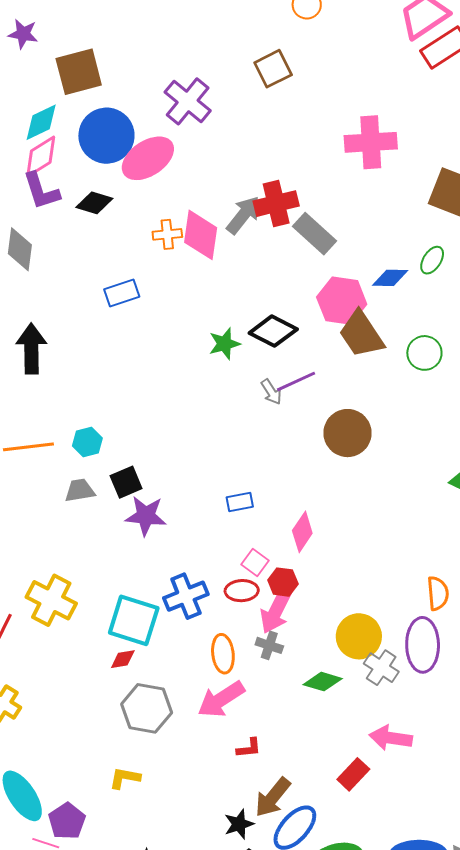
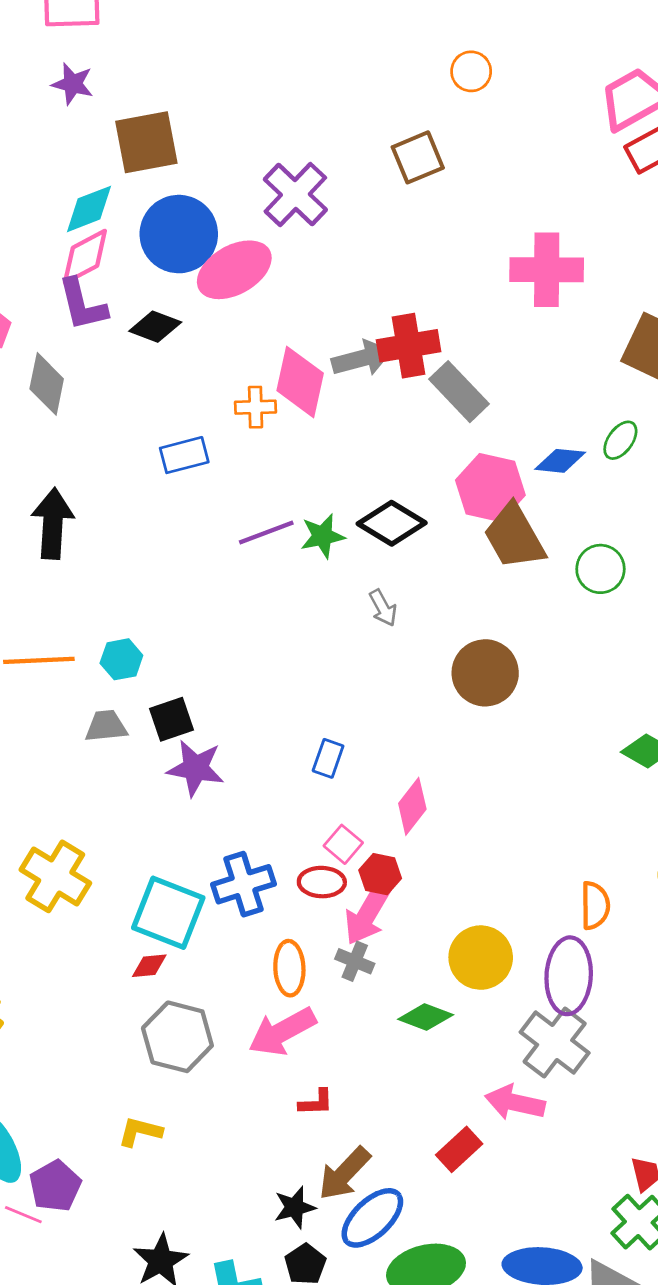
gray arrow: (243, 215) -> (362, 358), turned 33
orange cross: (167, 234) -> (256, 407), moved
purple line: (296, 381) -> (266, 533), moved
blue rectangle: (240, 502) -> (328, 758), turned -64
gray cross: (381, 668) -> (555, 1043), moved, size x1.4

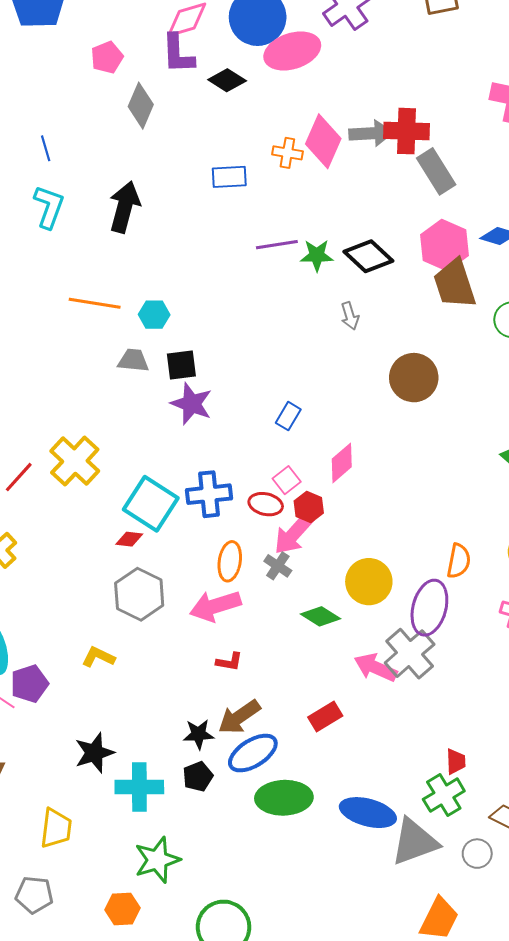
pink arrow: (515, 1102) -> (376, 668), moved

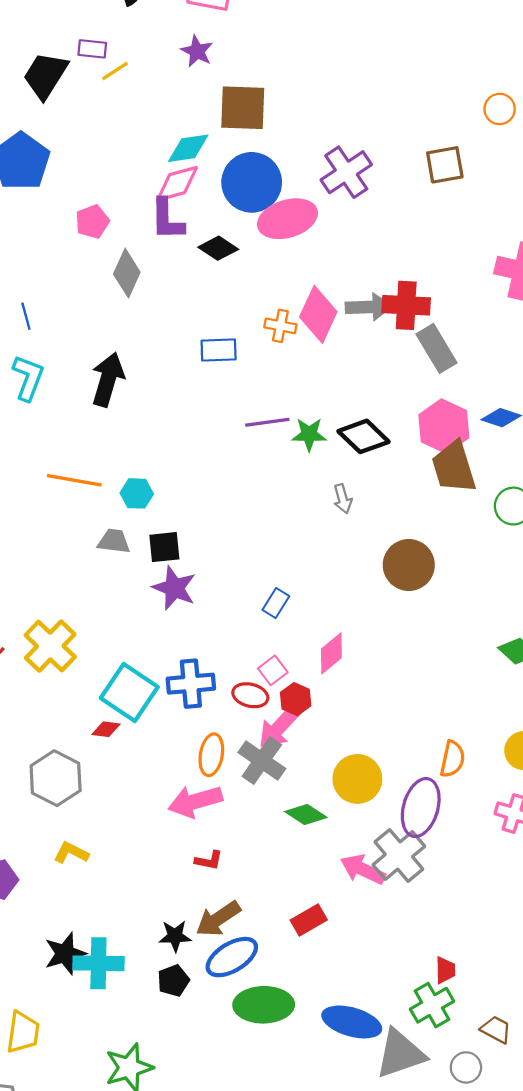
gray cross: (278, 566) -> (262, 761), size x1.6
gray hexagon: (139, 594) -> (56, 778), moved
cyan cross: (139, 787) -> (98, 963), moved

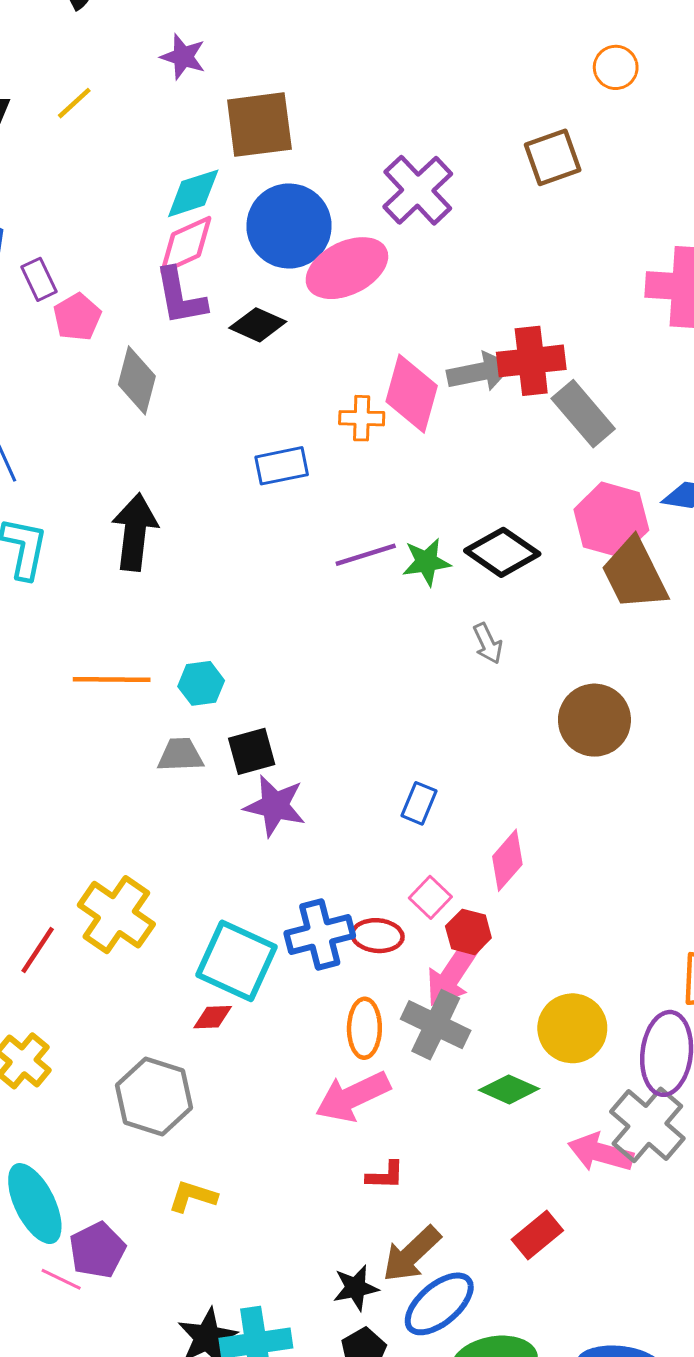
purple rectangle: (92, 49) -> (39, 279), moved, turned 68
red ellipse: (250, 695) -> (377, 936), moved

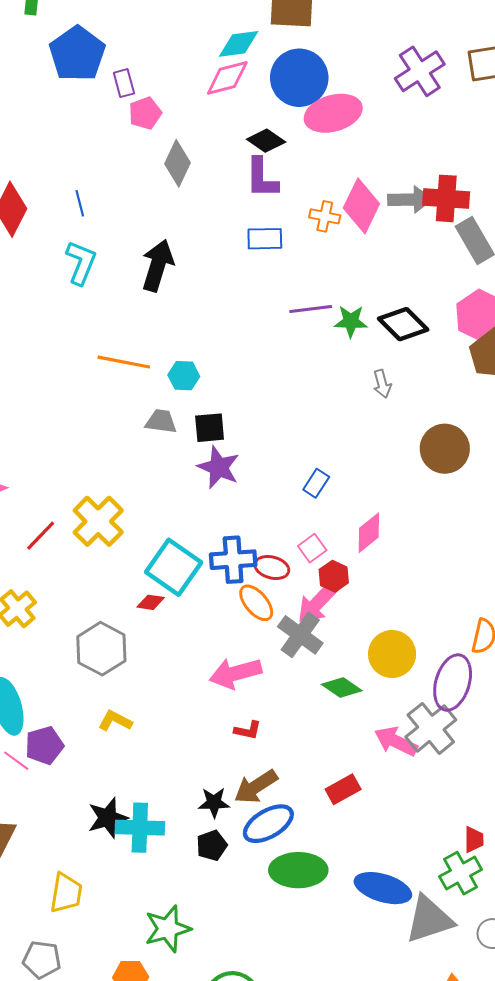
purple cross: (418, 190) -> (420, 71), moved
purple L-shape: (180, 297) -> (262, 178), moved
orange ellipse: (364, 1028) -> (256, 603), moved, turned -51

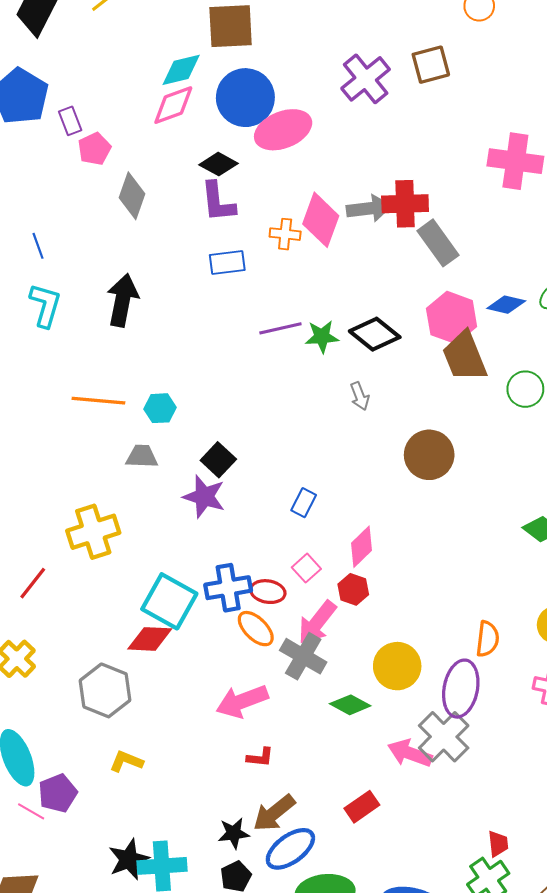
black square: (210, 428) -> (218, 460), moved, turned -36
yellow cross: (98, 521) -> (93, 532), moved, turned 33
red hexagon: (334, 576) -> (353, 589), moved
red diamond: (151, 602) -> (150, 639), size x1.6

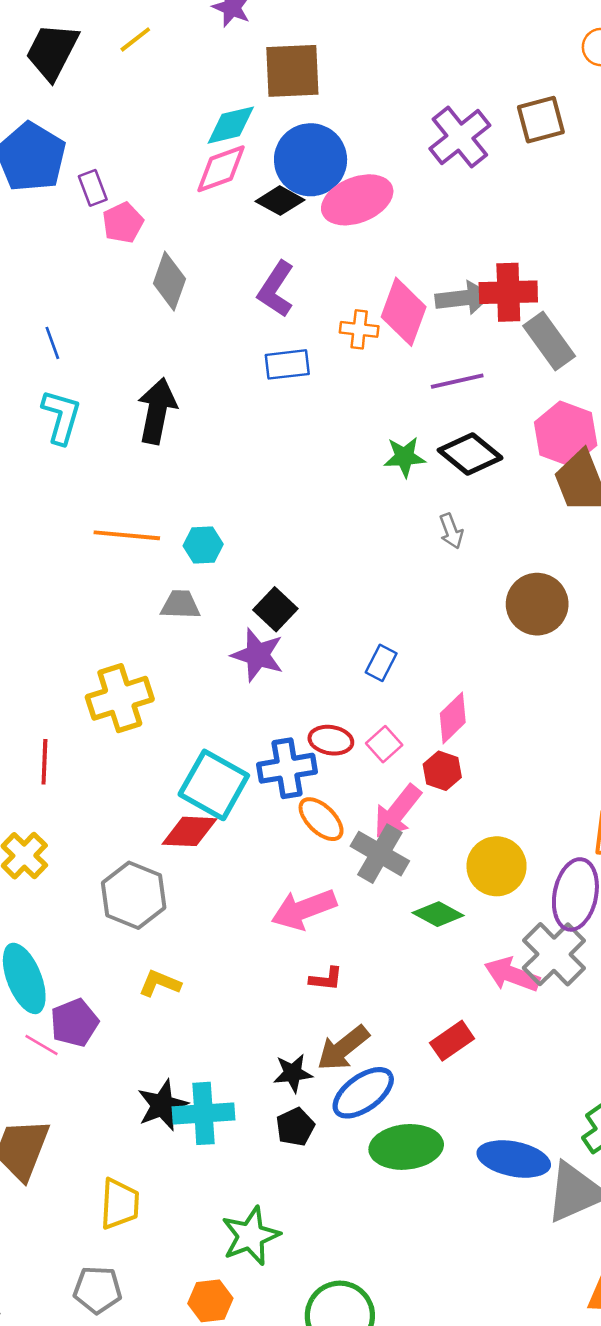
black diamond: (219, 164) -> (280, 201), moved
purple L-shape: (218, 202) -> (276, 289), turned 39
purple line: (280, 328) -> (457, 381), moved
red line: (33, 583) -> (44, 762), turned -36
red ellipse: (268, 592) -> (331, 740), moved

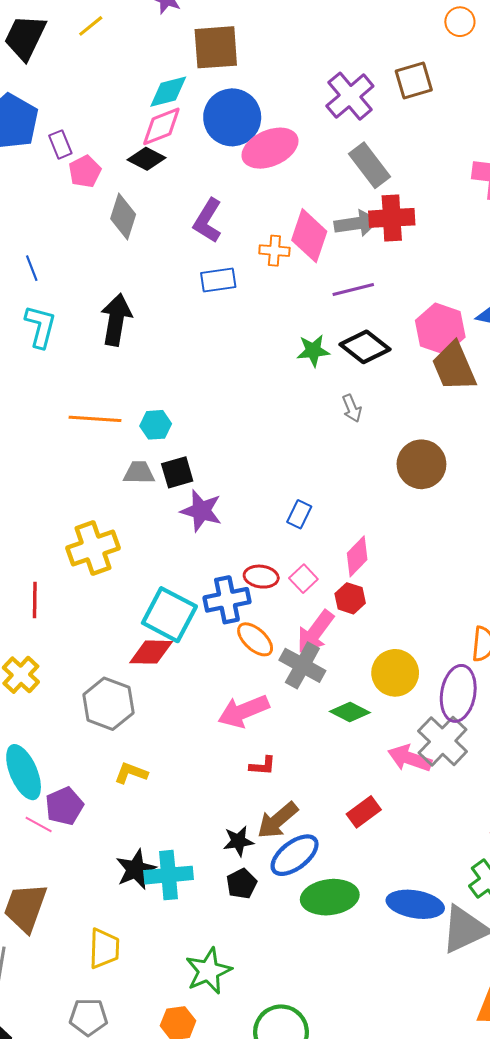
black diamond: (280, 201) -> (147, 159), moved
gray rectangle: (549, 341) -> (369, 165), moved
black square: (275, 609) -> (177, 472), moved, turned 32

